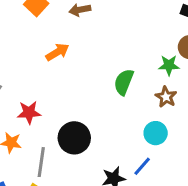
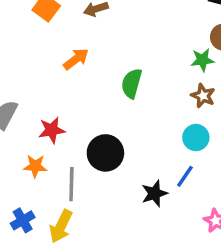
green semicircle: (124, 82) -> (132, 83), moved

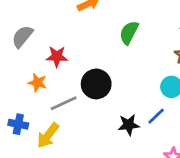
gray line: (71, 184) -> (64, 103), turned 52
blue cross: (23, 220) -> (18, 124), turned 30

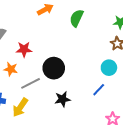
green semicircle: (129, 33) -> (77, 18), moved
black star: (129, 125) -> (62, 99), moved

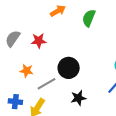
red star: (24, 49) -> (39, 41), moved

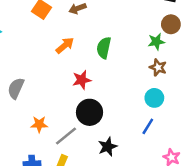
red star: (39, 41) -> (82, 80), moved

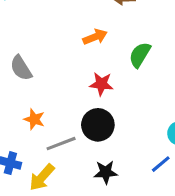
gray semicircle: (16, 88) -> (21, 68), turned -75

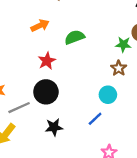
green semicircle: (140, 55) -> (75, 37), turned 42
red star: (101, 84) -> (47, 61), turned -30

